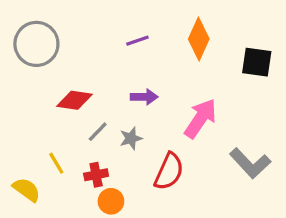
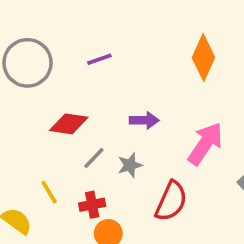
purple line: (137, 41) -> (99, 59), moved

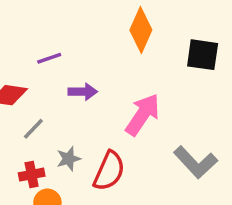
purple line: (99, 59) -> (49, 58), moved
gray star: (130, 165) -> (69, 159), moved

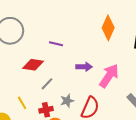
purple line: (49, 58) -> (56, 44), turned 32
purple arrow: (83, 92) -> (84, 67), moved

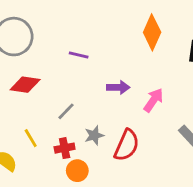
red diamond: (33, 65) -> (25, 85), moved
pink arrow: (109, 76) -> (153, 100), size x0.7

